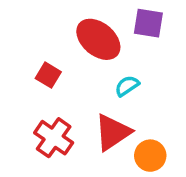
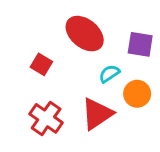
purple square: (148, 23) -> (140, 44), moved
orange circle: (150, 156) -> (137, 94), moved

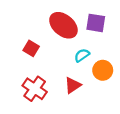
purple square: (140, 44) -> (96, 23), moved
red triangle: (97, 114) -> (73, 85), size x0.7

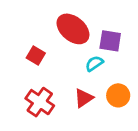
purple square: (96, 23) -> (110, 41), moved
orange circle: (103, 70) -> (118, 95), moved

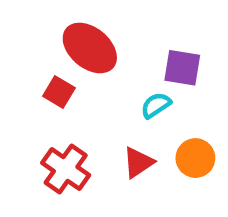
red ellipse: (73, 29) -> (90, 48), moved

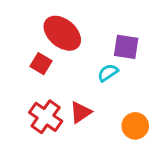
orange circle: (195, 158) -> (135, 126), moved
red triangle: (138, 162) -> (81, 112), moved

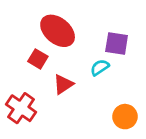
red triangle: (81, 112) -> (63, 84), moved
red cross: (46, 117) -> (21, 108), moved

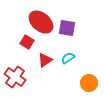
purple square: (117, 43) -> (67, 28), moved
cyan semicircle: (100, 67) -> (68, 58), moved

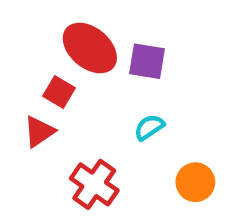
red triangle: (45, 60) -> (39, 132), moved
red cross: (15, 77) -> (94, 184), moved

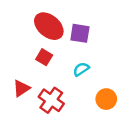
red square: (59, 92) -> (44, 57), moved
red triangle: (39, 132) -> (21, 88), moved

